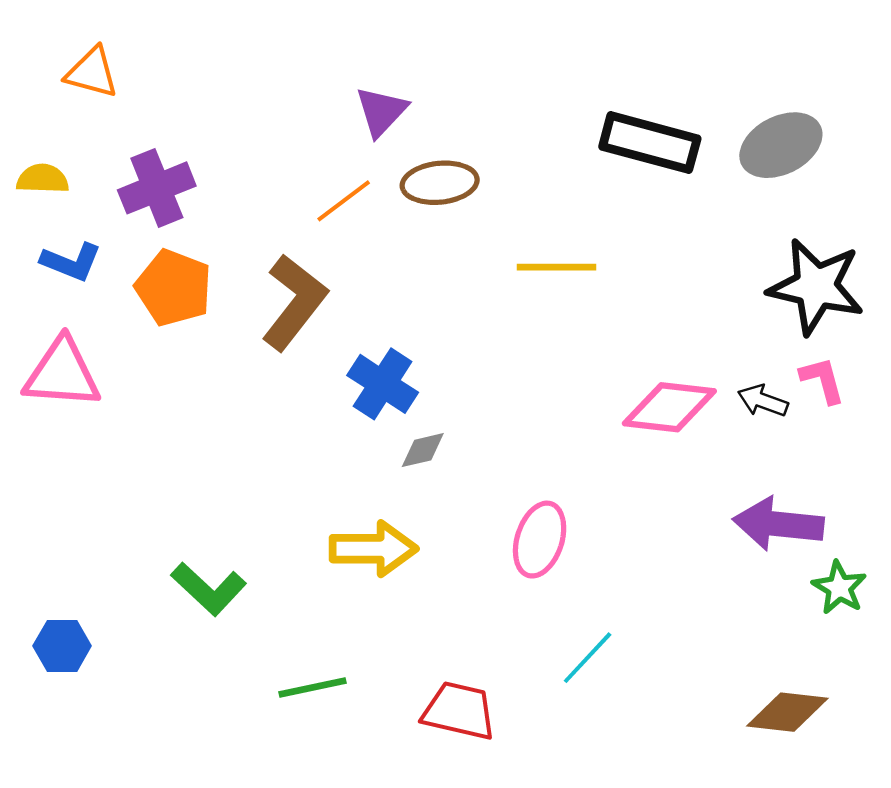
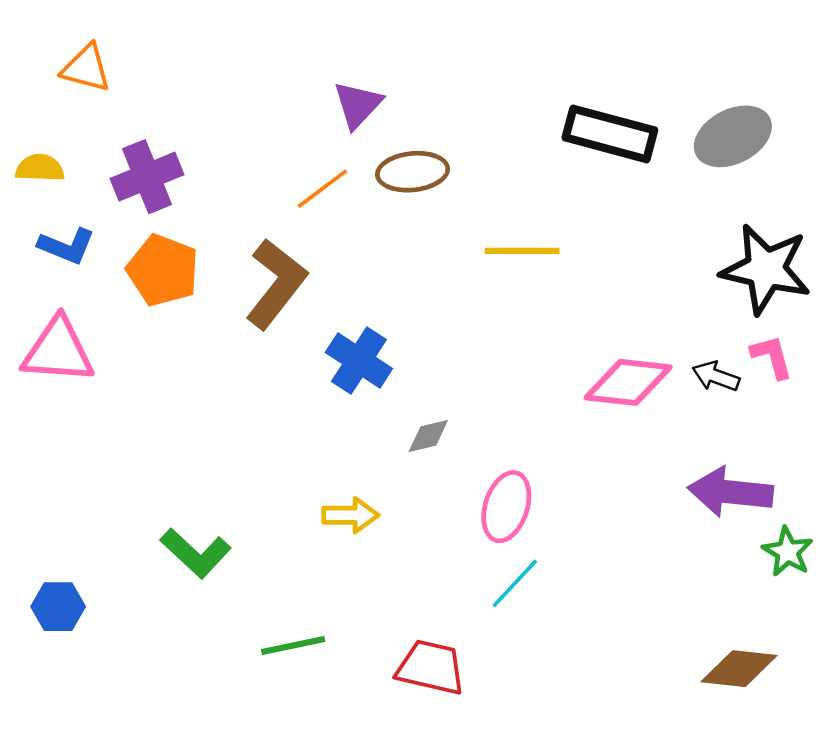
gray diamond: (423, 450) -> (428, 436), moved
yellow arrow: (373, 549) -> (350, 515), size x0.7
cyan line: (588, 658) -> (515, 583), moved

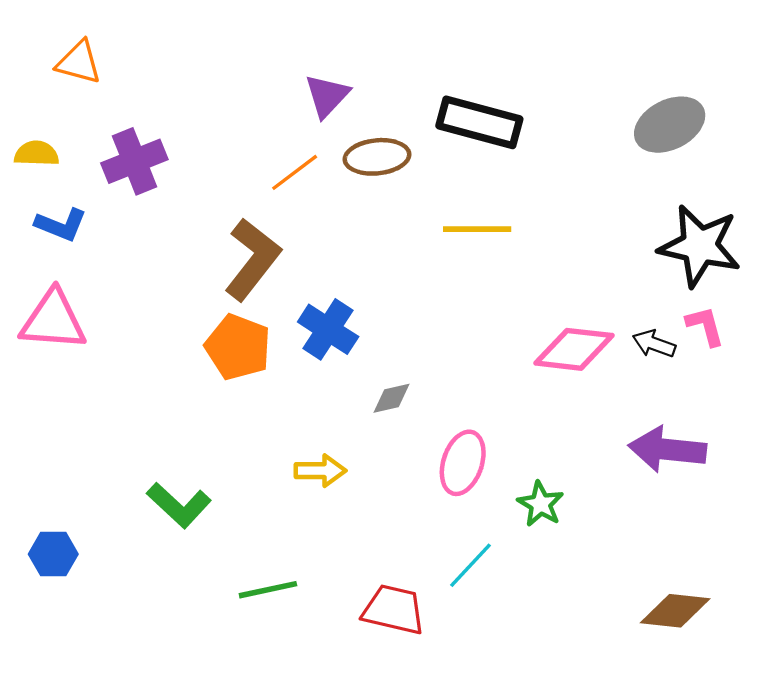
black rectangle: (610, 134) -> (479, 122), moved
orange pentagon: (163, 270) -> (238, 347), moved
green star: (788, 552) -> (541, 504), moved
cyan line: (515, 583) -> (470, 565), moved

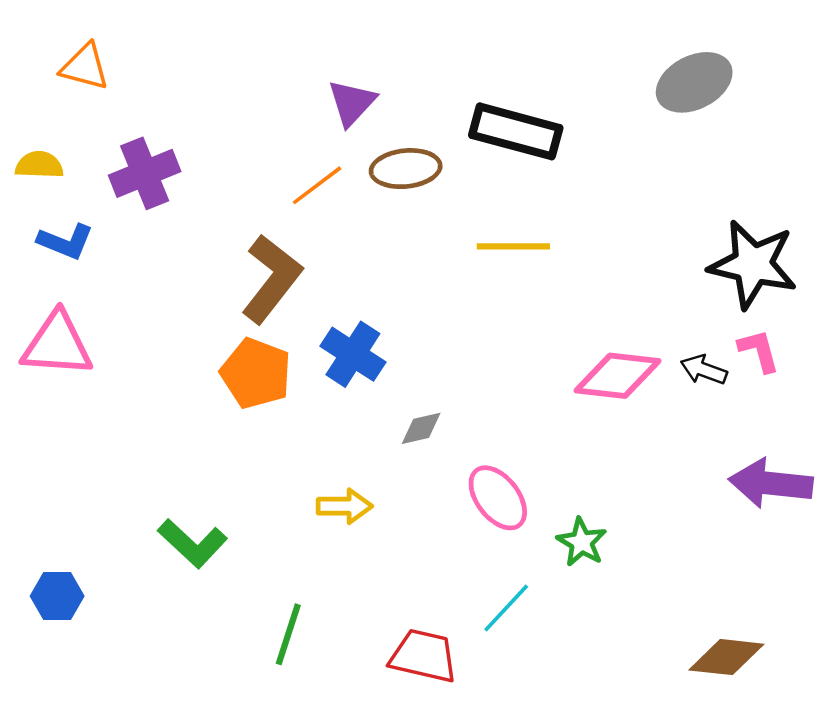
gray ellipse: (670, 125) -> (694, 82), moved
purple arrow: (667, 449) -> (771, 483), moved
pink ellipse: (463, 463) -> (498, 498), turned -56
green line: (268, 590) -> (288, 634), turned -60

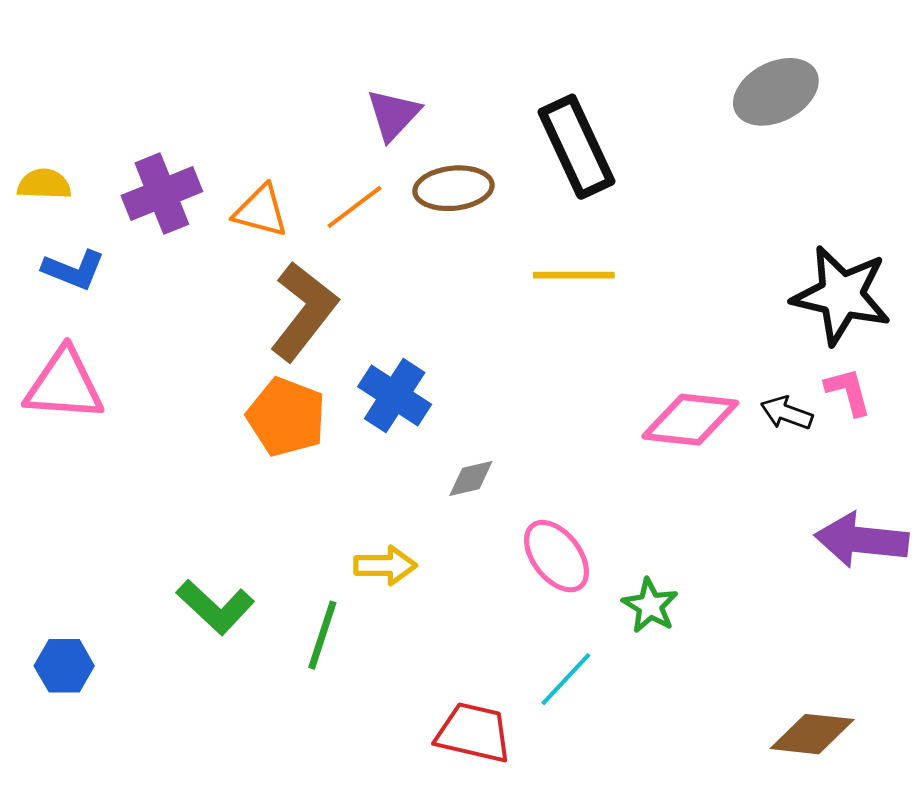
orange triangle: (85, 67) -> (261, 211), moved
black rectangle: (516, 131) -> (577, 147), turned 50
green line: (288, 634) -> (322, 635), moved

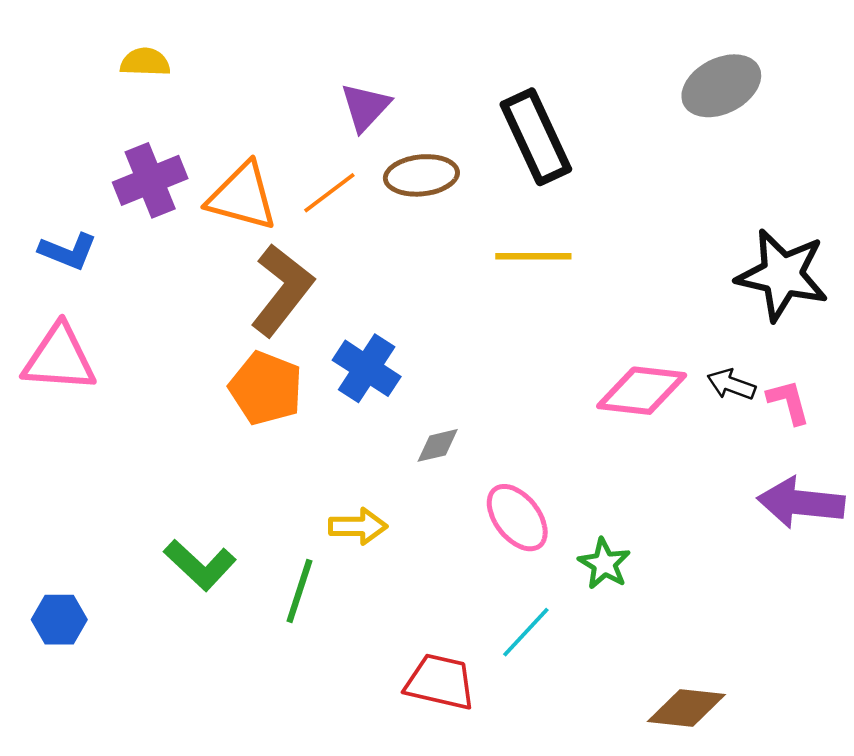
yellow semicircle: (44, 184) -> (145, 62), moved
orange triangle: (261, 211) -> (242, 197), size x1.4
pink L-shape: (848, 392) -> (788, 402), moved
brown diamond: (812, 734) -> (686, 708), moved

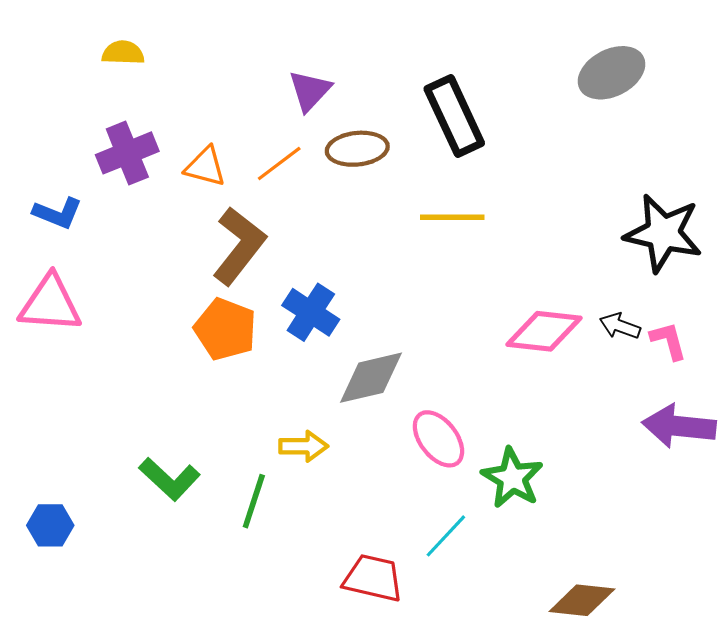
orange triangle: (242, 197) -> (205, 167), size x0.7
gray diamond: (438, 445) -> (371, 378), size x1.8
green star: (604, 564) -> (512, 478), size x1.4

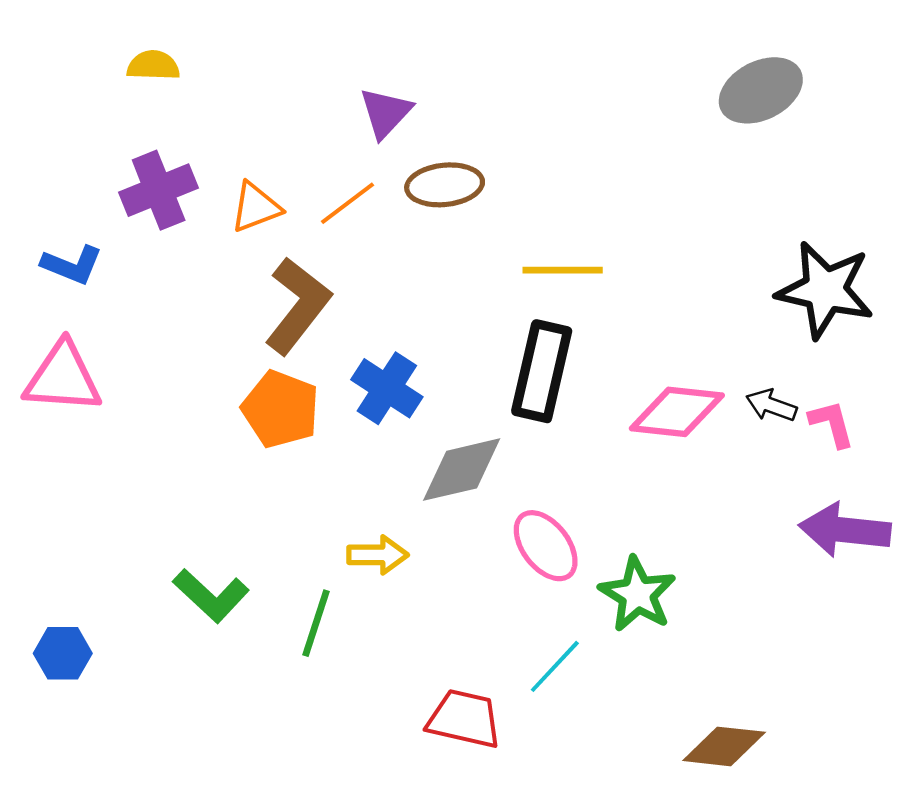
black rectangle: (454, 116) -> (542, 371), moved, turned 38
orange triangle: (205, 167) -> (256, 207), turned -36

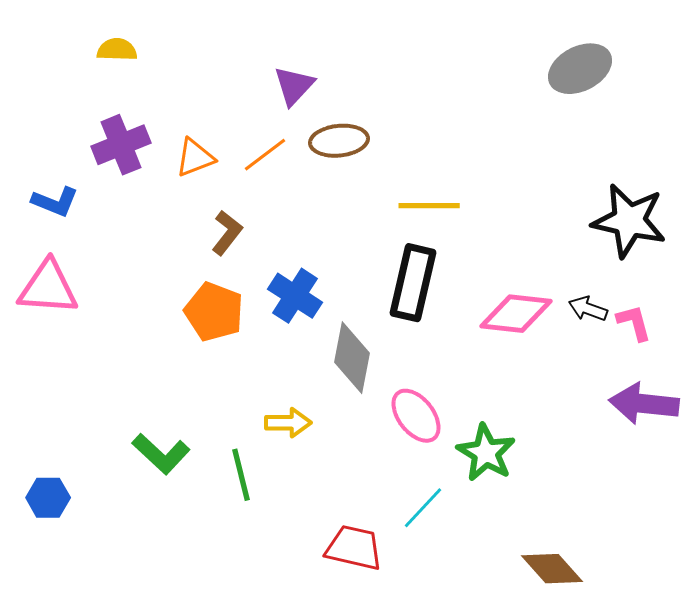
brown L-shape: (298, 306) -> (227, 233), size x0.6
gray diamond: (462, 470) -> (352, 358), turned -66
green line: (316, 623) -> (241, 475), turned -32
brown diamond: (724, 746) -> (552, 569), turned 42

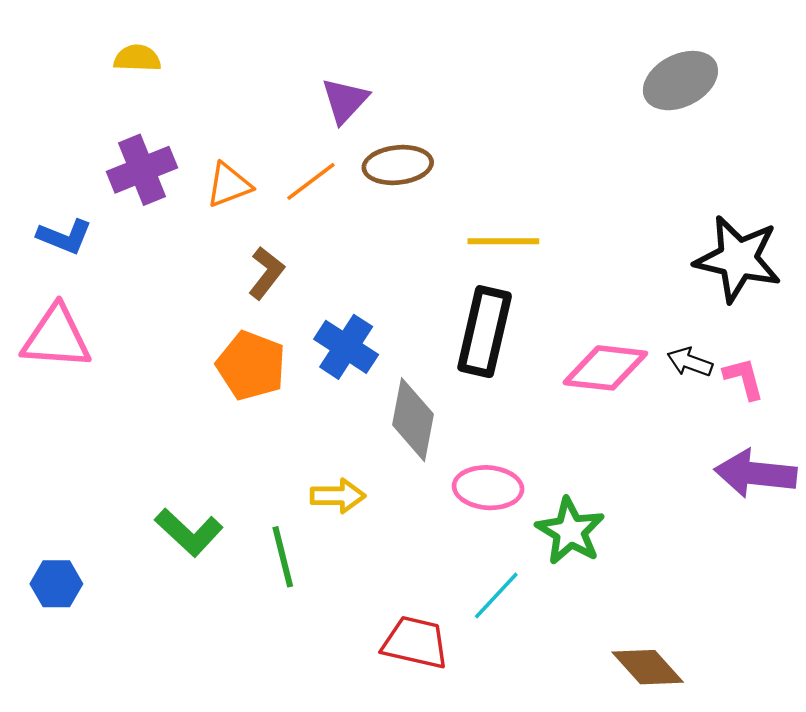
pink ellipse: (416, 416) -> (488, 488), turned -48

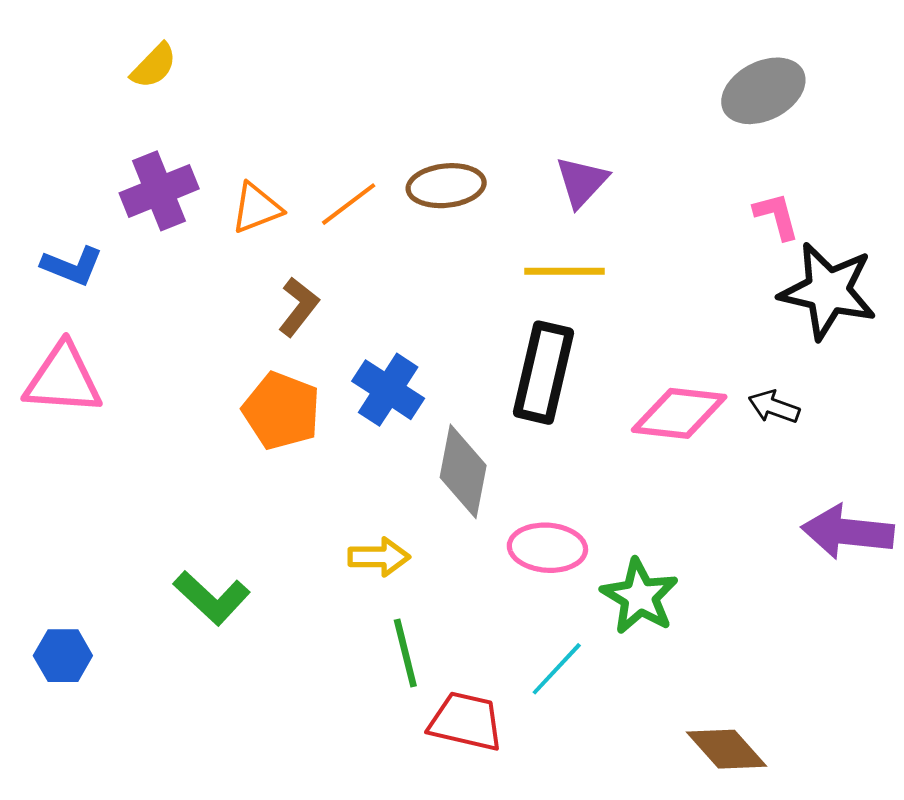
yellow semicircle: (137, 58) -> (154, 66), turned 132
purple triangle: (345, 100) -> (582, 182), moved
pink L-shape: (744, 379) -> (777, 216), moved
green line: (283, 557) -> (405, 653), moved

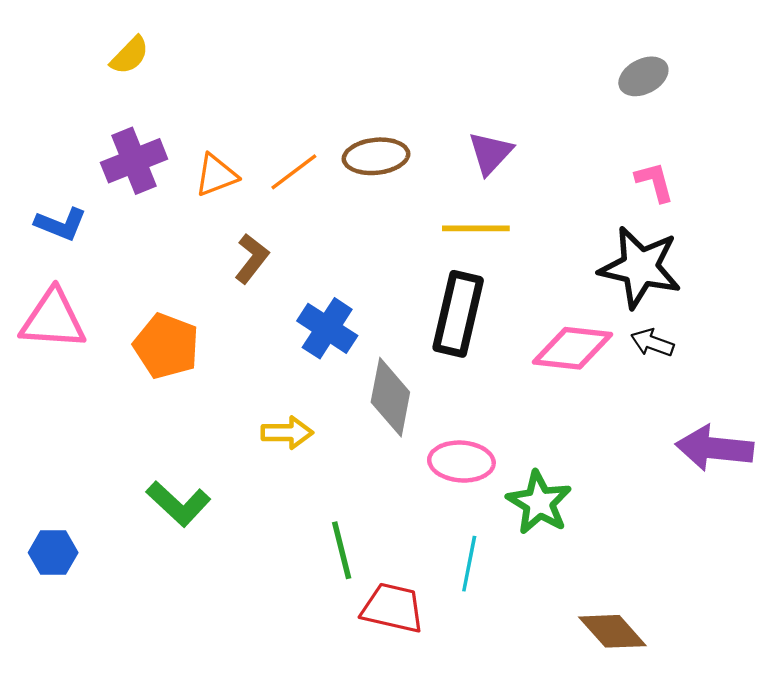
gray ellipse: (763, 91) -> (643, 76), size x0.7
black star: (828, 291) -> (640, 267), moved
orange pentagon: (282, 411) -> (166, 346), moved
yellow arrow: (379, 557) -> (287, 433), moved
cyan line: (557, 669) -> (469, 564), turned -32

